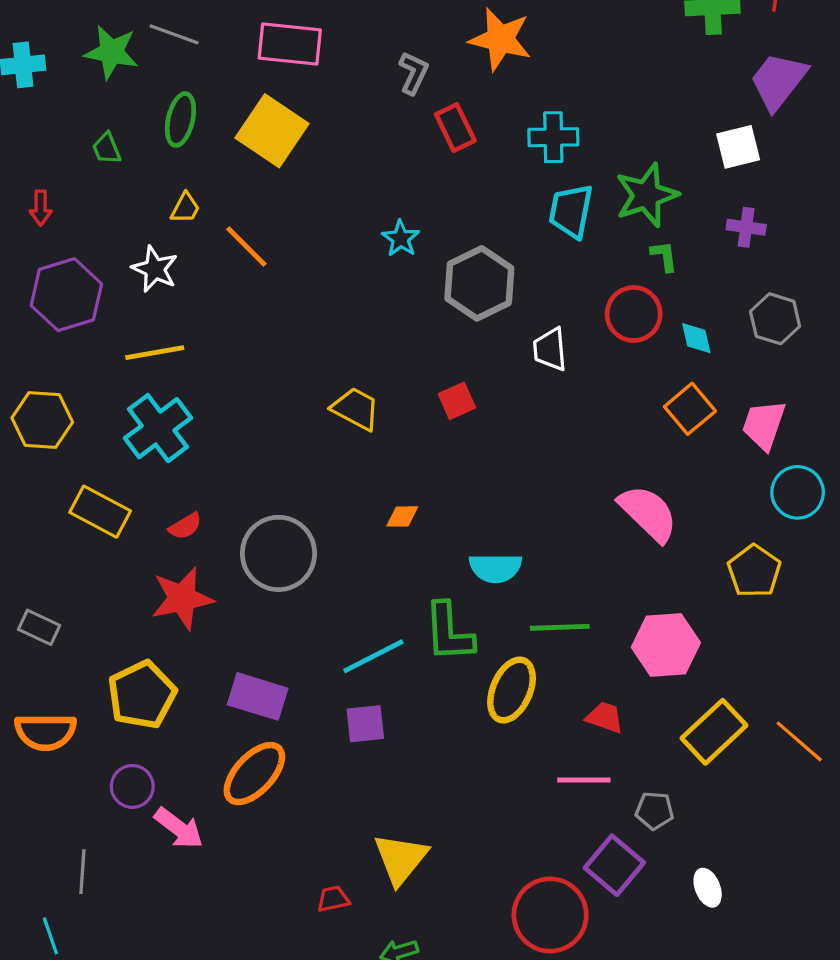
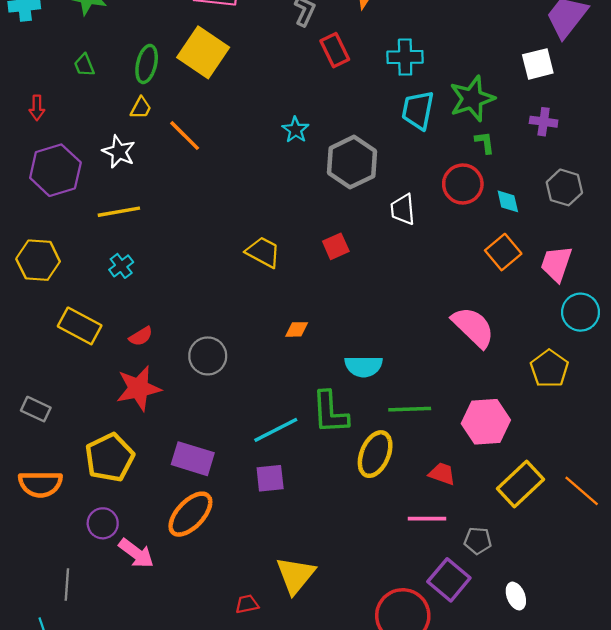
green ellipse: (180, 120) -> (147, 64), moved
cyan cross: (158, 428) -> (121, 266), size x0.5
gray circle: (279, 553) -> (208, 356), size x0.7

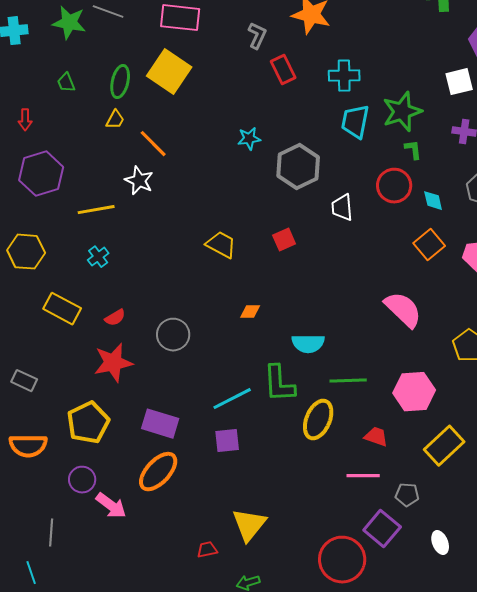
cyan star: (295, 130) -> (249, 139), turned 30
white star: (119, 152) -> (139, 181), moved

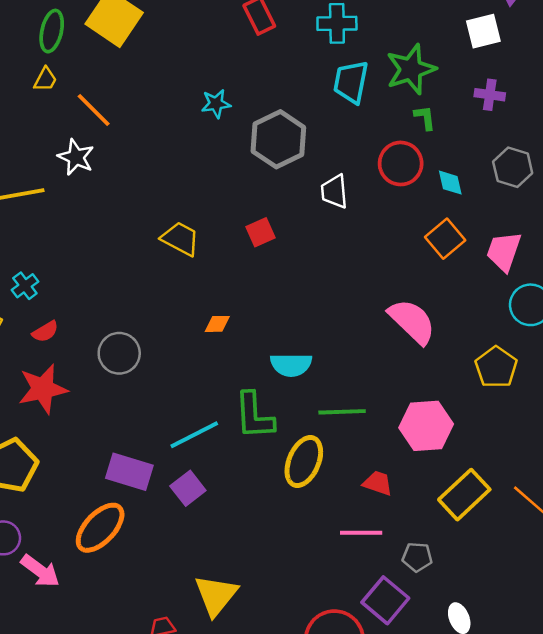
cyan cross: (98, 257) -> (25, 286), moved
purple rectangle: (160, 424) -> (129, 472), moved
purple square: (227, 441) -> (188, 488), turned -32

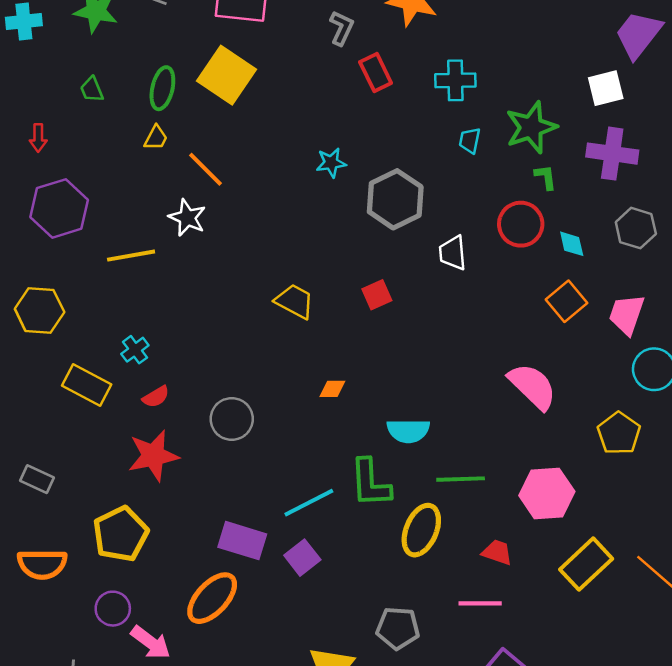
cyan trapezoid: (351, 82) -> (470, 140), size x0.6
purple cross: (490, 95) -> (612, 154), size x1.6
gray pentagon: (417, 557) -> (398, 628), moved, size x1.4

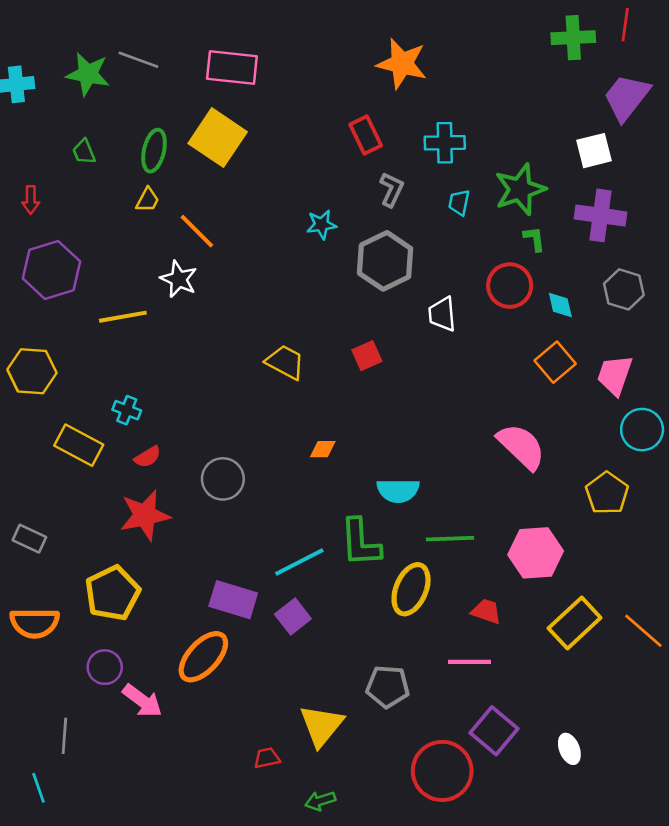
gray L-shape: (342, 28) -> (392, 189), moved
cyan cross: (135, 350) -> (127, 410), turned -32

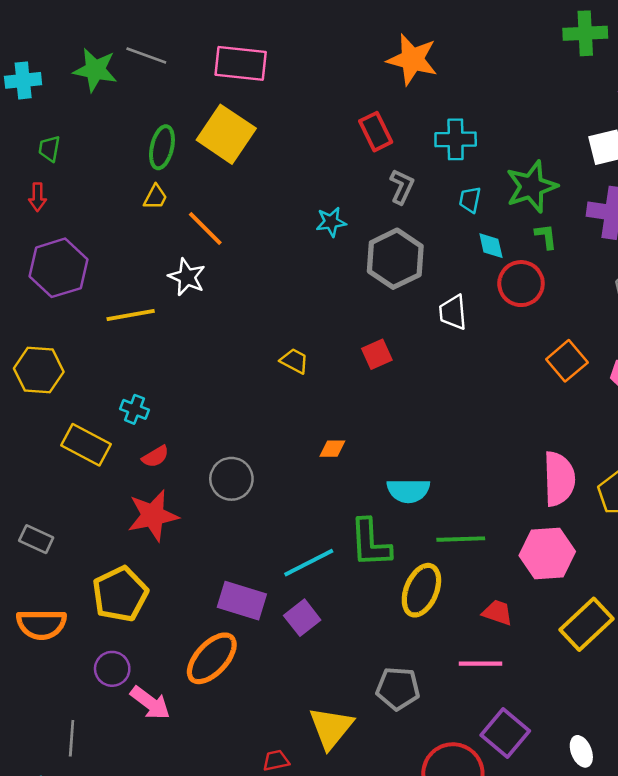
green trapezoid: (84, 152) -> (49, 149), moved, turned 32
cyan diamond: (560, 305) -> (491, 246), moved
yellow trapezoid: (285, 362) -> (294, 361), size x0.7
pink semicircle: (521, 446) -> (559, 479), moved, turned 44

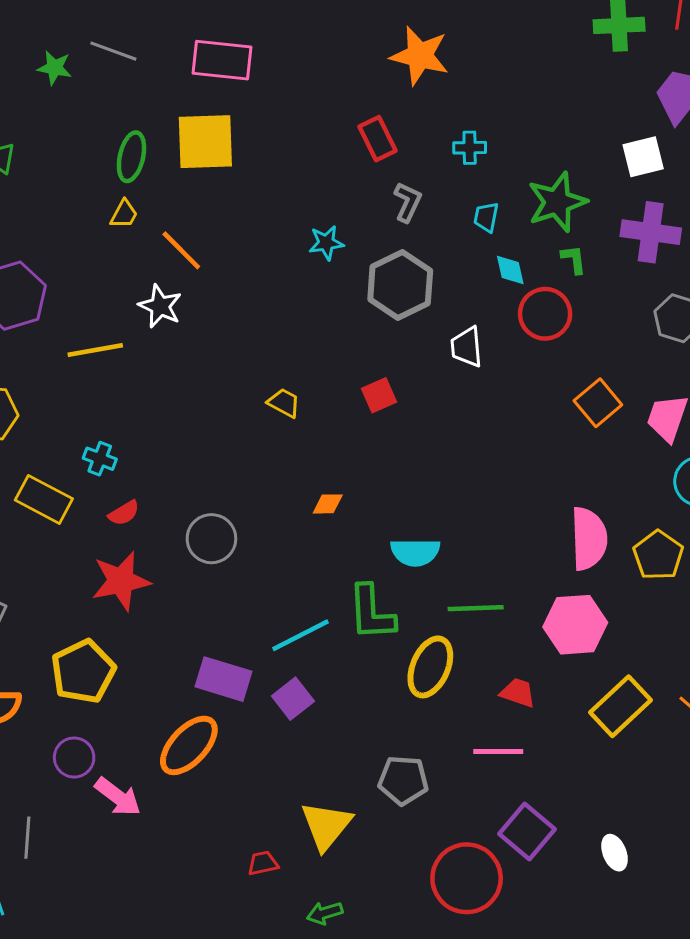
green star: (95, 70) -> (54, 68), size x0.7
yellow square: (226, 134) -> (205, 142), turned -36
cyan cross: (456, 139) -> (470, 148), size x0.7

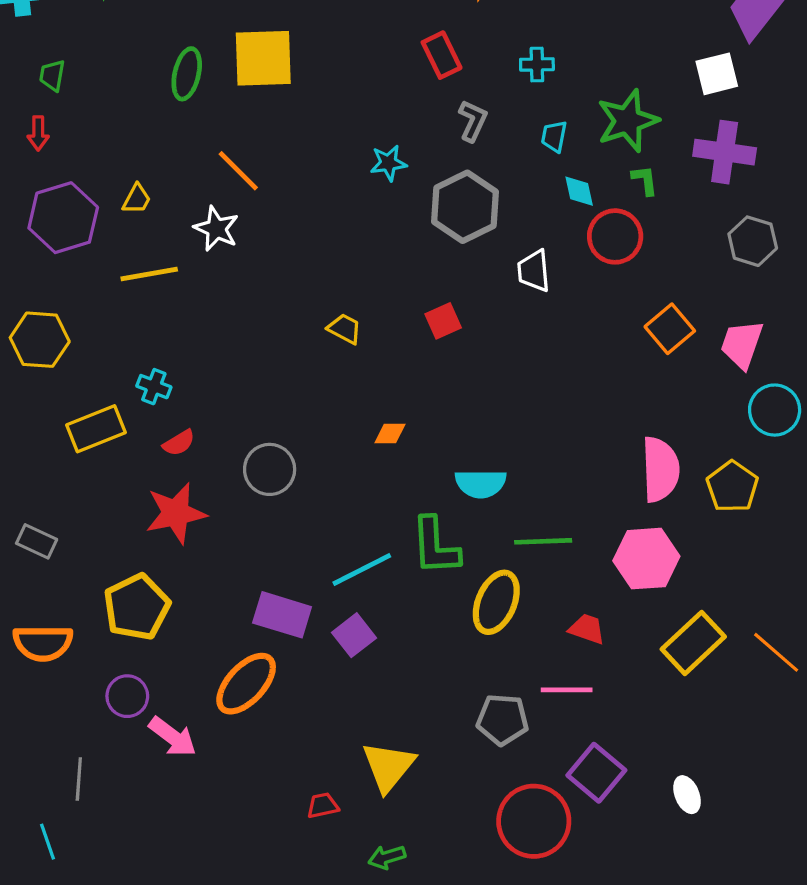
yellow trapezoid: (124, 214) -> (137, 199), moved
yellow rectangle: (44, 499) -> (96, 429), turned -50
gray pentagon: (403, 780) -> (503, 720), moved

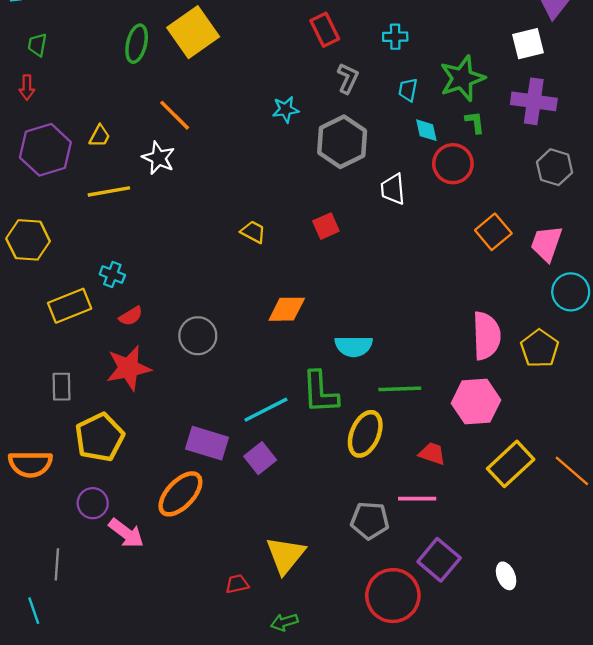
yellow square: (263, 58) -> (193, 32), turned -33
orange diamond: (390, 433) -> (287, 309), size x1.6
gray rectangle: (37, 541) -> (62, 387), moved, turned 64

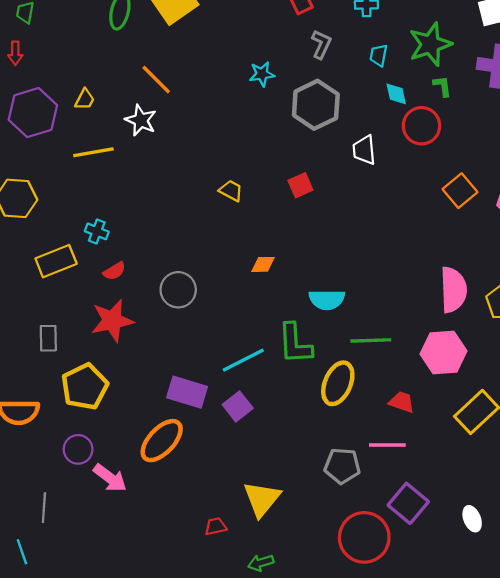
orange diamond: (287, 309) -> (263, 264), size x0.7

